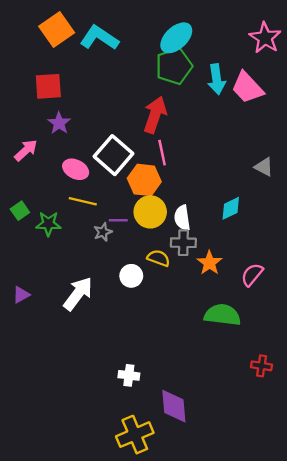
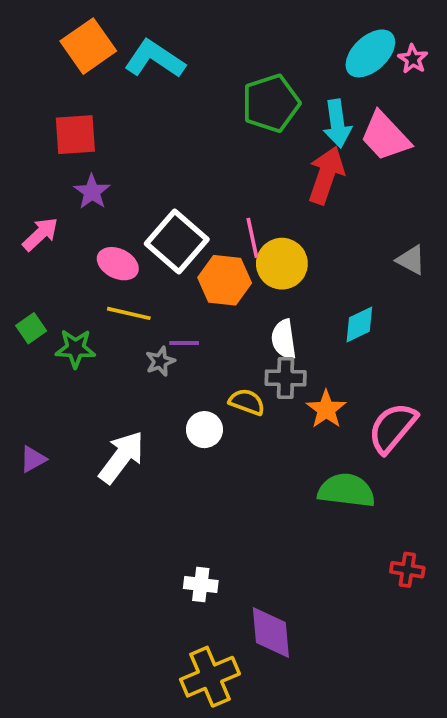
cyan ellipse: (176, 38) -> (370, 53), moved
pink star: (265, 38) -> (413, 59), size x0.6
red arrow: (155, 115) -> (326, 175), moved
yellow circle: (150, 212) -> (282, 264), moved
pink semicircle: (252, 275) -> (393, 428), size x1.4

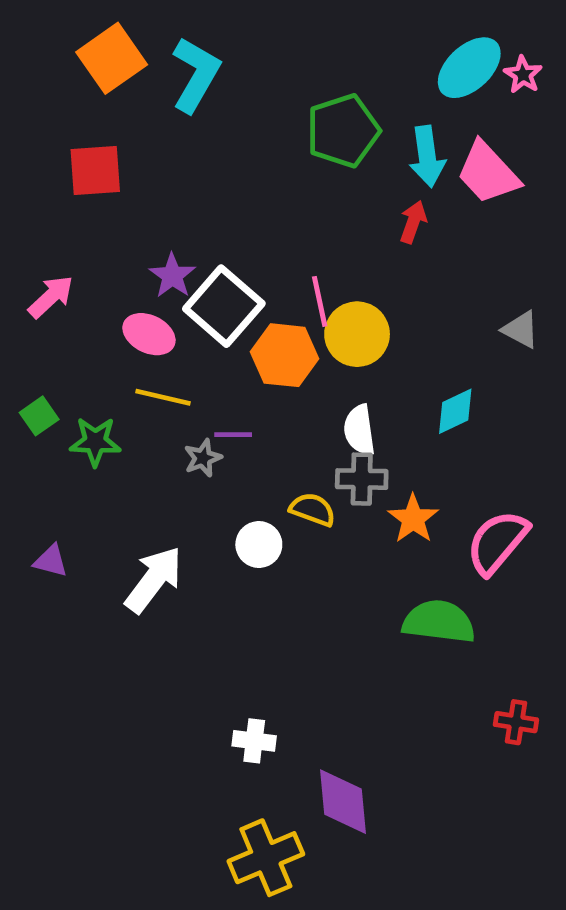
cyan L-shape: (155, 59) -> (196, 75), turned 86
red arrow: (326, 175) -> (413, 222), size x0.6
purple star: (92, 192) -> (172, 276), moved
purple triangle: (33, 459) -> (51, 561), moved, turned 44

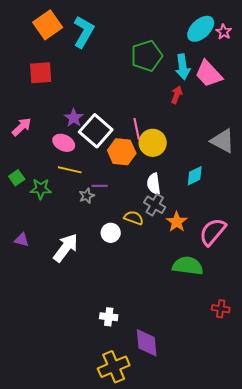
gray triangle: (521, 329) -> (223, 141), size x1.5
gray cross: (362, 479) -> (155, 205), turned 30

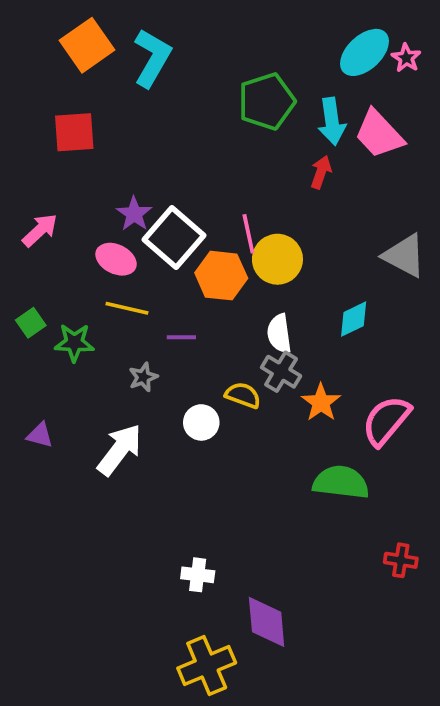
gray star: (87, 196) -> (143, 377), moved

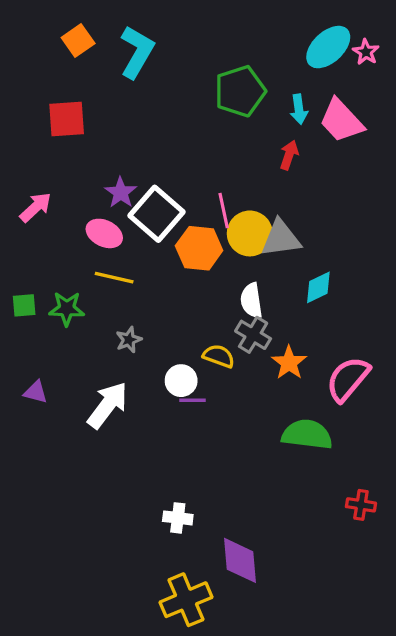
orange square: (87, 45) -> (78, 41), size x0.7
cyan arrow: (332, 121) -> (299, 109), size x0.7
gray triangle: (404, 256) -> (281, 238), moved, turned -36
green square: (31, 323) -> (24, 305), moved, turned 30
purple line: (181, 337) -> (193, 400), moved

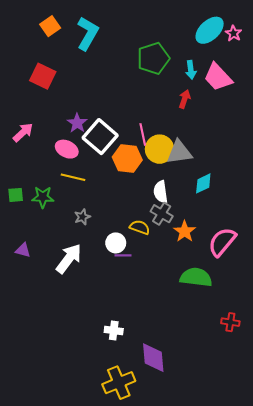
red square: (67, 119) -> (43, 76), turned 30

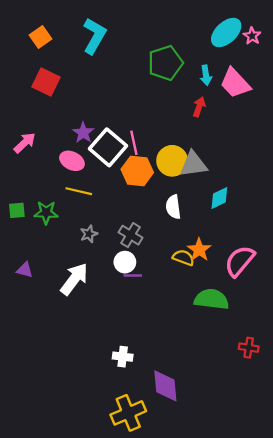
orange square: (50, 26) -> (40, 37), moved
pink line: (143, 134) -> (134, 143), moved
gray cross: (162, 214) -> (131, 235), moved
yellow semicircle: (140, 227) -> (183, 258), moved

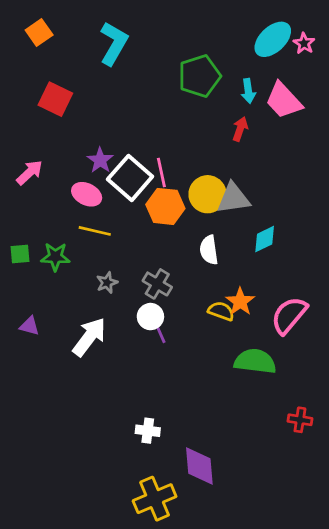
orange square: (40, 37) -> (39, 33), moved
purple line: (133, 276) -> (160, 333), turned 66

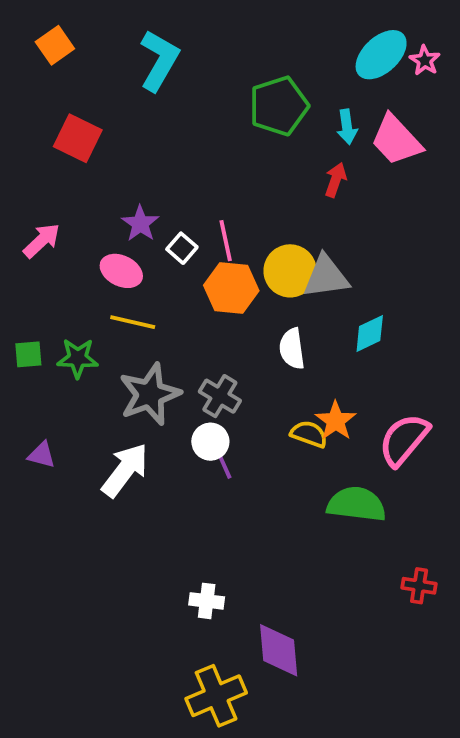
white square: (130, 178) -> (182, 248), size x0.5
gray star: (107, 283) -> (150, 394), size x2.0

